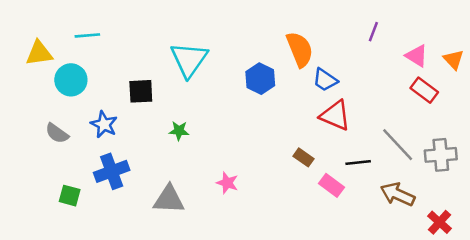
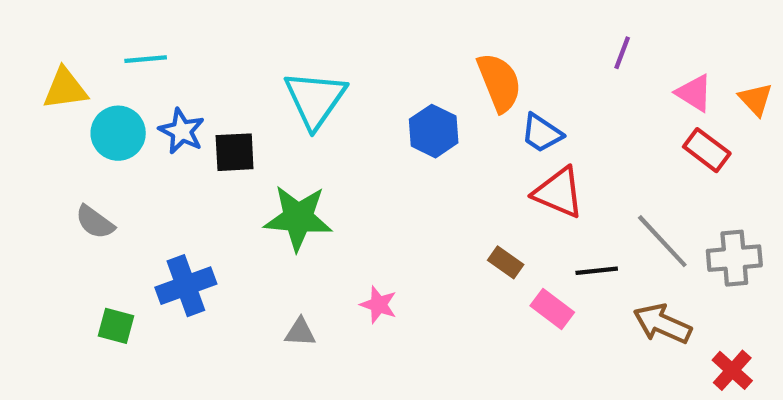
blue star: (104, 124) -> (182, 131), moved
green star: (179, 131) -> (298, 218), size x2.0
gray triangle: (169, 199) -> (300, 332), moved, size x0.6

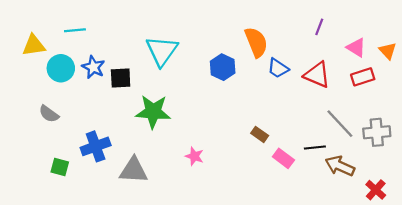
red rectangle: (707, 150) -> (363, 77), turned -55
red triangle: (559, 192) -> (317, 75), moved
black line: (597, 271) -> (315, 147), moved
gray triangle: (300, 332) -> (134, 170), moved, size x1.8

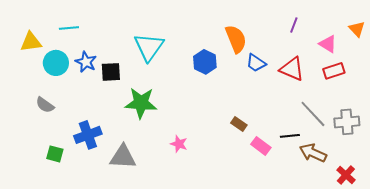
orange triangle: (388, 51) -> (357, 29), moved

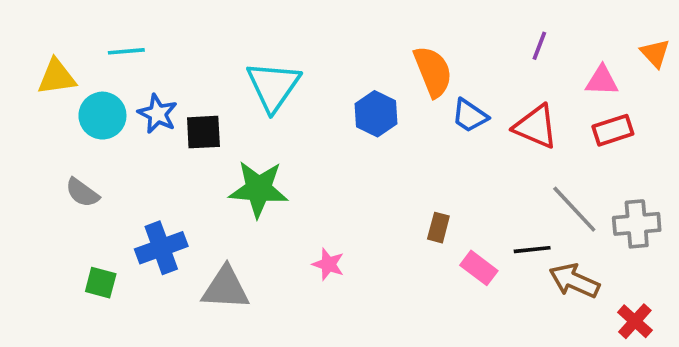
pink triangle: (328, 44) -> (602, 81), turned -30
brown rectangle: (239, 124) -> (438, 228), turned 70

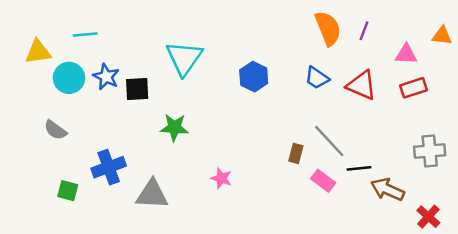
orange triangle: (655, 53) -> (442, 36), turned -40
orange semicircle: (433, 71) -> (328, 28), moved
green star: (259, 189) -> (174, 127), size x0.7
gray line: (574, 209) -> (329, 141), moved

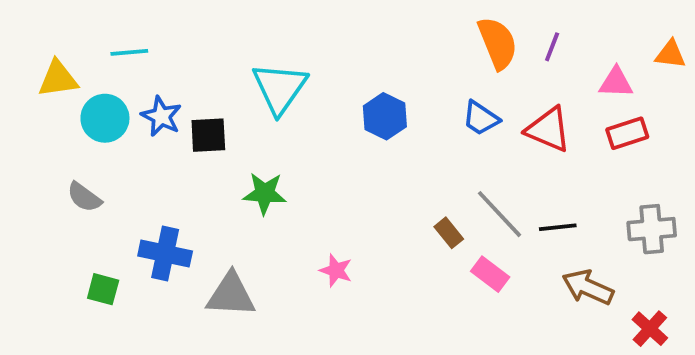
brown rectangle: (296, 153) -> (449, 233), turned -54
blue cross: (109, 167) -> (165, 253), turned 32
black line: (359, 168) -> (558, 227), moved

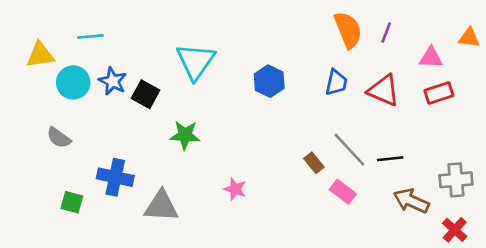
blue trapezoid: (481, 118) -> (336, 82), turned -112
black square: (208, 135) -> (146, 94), turned 32
gray cross: (652, 229) -> (456, 180), moved

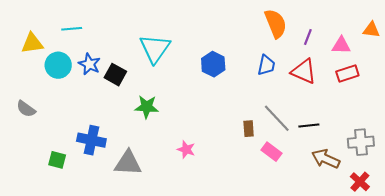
purple line: (386, 33) -> (308, 37), moved
gray semicircle: (59, 138) -> (26, 109), moved
brown rectangle: (314, 163) -> (249, 129), turned 35

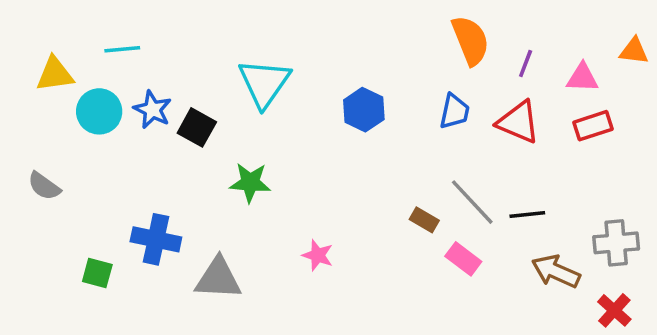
brown rectangle: (249, 129) -> (424, 220), turned -56

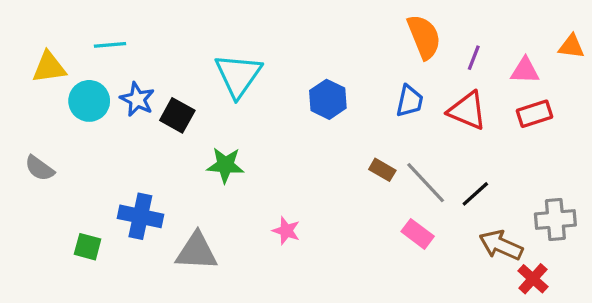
black line: (527, 214) -> (475, 194), turned -36
brown rectangle: (424, 220) -> (382, 170), moved
red cross: (614, 310) -> (533, 279), moved

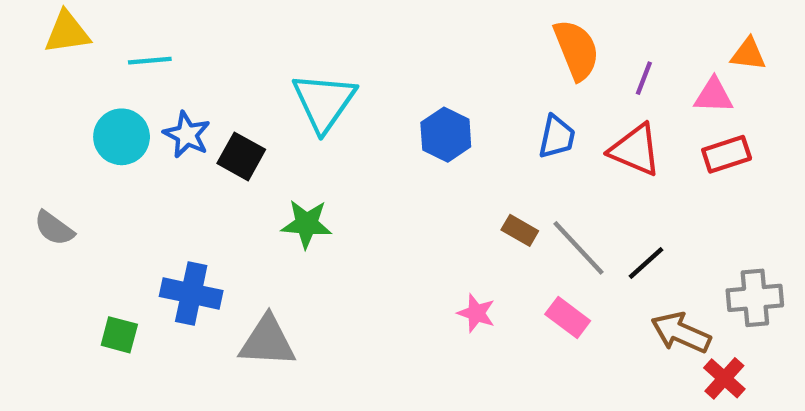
orange triangle: (571, 46) -> (748, 54), moved
yellow triangle: (49, 67) -> (67, 32), moved
pink star: (286, 231) -> (476, 313), moved

